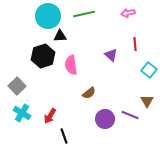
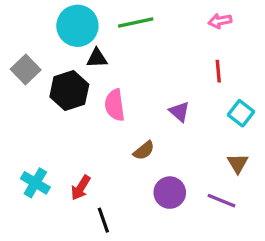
pink arrow: (128, 13) -> (220, 21), moved
purple triangle: (111, 55) -> (179, 112), moved
gray square: (17, 86) -> (26, 69), moved
purple line: (130, 115) -> (222, 201), moved

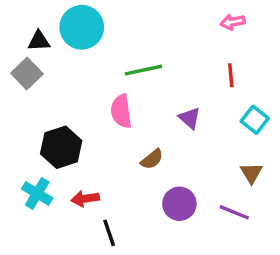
green line: (136, 23) -> (143, 70), moved
black triangle: (97, 58) -> (39, 41), moved
black hexagon: (69, 91) -> (61, 147), moved
red arrow: (81, 188) -> (85, 199), turned 50

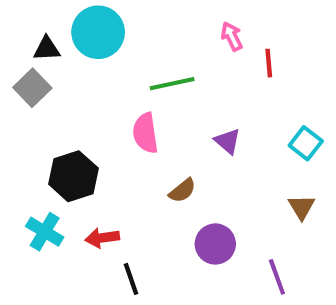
pink arrow: (233, 22) -> (232, 36), moved, turned 75
red line: (231, 75) -> (269, 63), moved
purple line: (234, 212) -> (277, 277), moved, turned 48

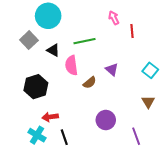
black triangle: (47, 49) -> (53, 50), moved, turned 32
gray square: (32, 88) -> (29, 40), moved
brown semicircle: (182, 191) -> (90, 83), moved
cyan cross: (45, 232) -> (37, 135), moved

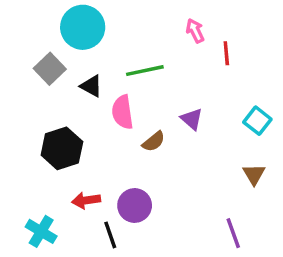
purple circle: (106, 120) -> (135, 206), moved
cyan cross: (37, 135) -> (41, 231), moved

